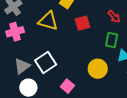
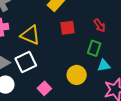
yellow triangle: (48, 21) -> (30, 35), moved

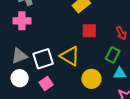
yellow triangle: (30, 35) -> (70, 56), moved
pink square: (44, 88) -> (46, 84), moved

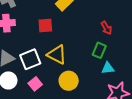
red square: (89, 31) -> (45, 26), moved
yellow circle: (91, 79) -> (69, 81), moved

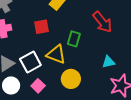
red arrow: (106, 28) -> (102, 22), size x1.6
green rectangle: (99, 50) -> (74, 39), moved

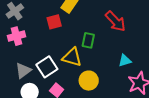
red square: (42, 27) -> (54, 22), moved

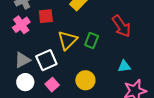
red square: (54, 22) -> (46, 16), moved
pink cross: (16, 36) -> (21, 25), turned -30
yellow triangle: (72, 57) -> (68, 40), moved, turned 50

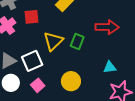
red arrow: (121, 26) -> (107, 27), turned -55

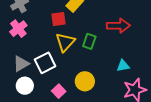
red square: (31, 17) -> (58, 19), moved
pink square: (38, 85) -> (59, 91), moved

